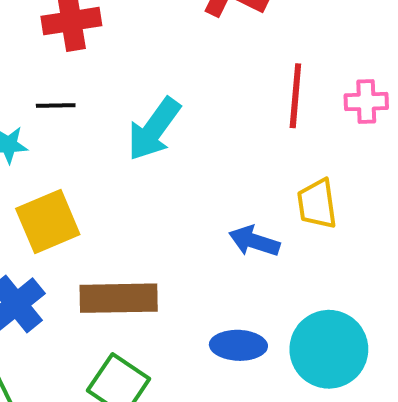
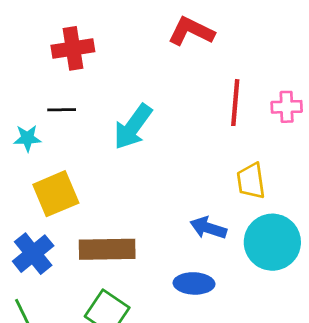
blue arrow: (254, 241) -> (208, 228), moved
cyan circle: (329, 349) -> (272, 242), moved

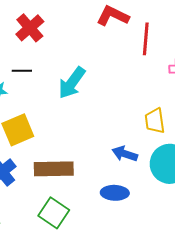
red cross: (73, 48) -> (30, 28), turned -32
red line: (235, 103) -> (146, 39), moved

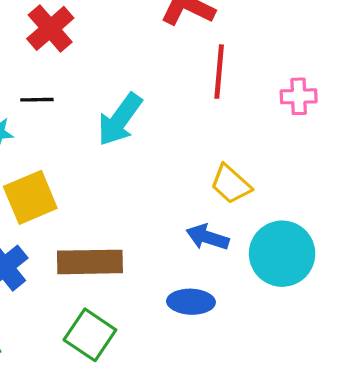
red line: (146, 39) -> (219, 72), moved
yellow trapezoid: (155, 121) -> (231, 184), moved, turned -40

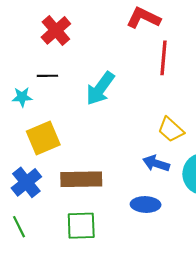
green square: (90, 335) -> (81, 226), turned -36

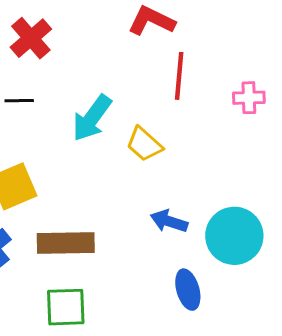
yellow trapezoid: (171, 130) -> (144, 144), moved
blue ellipse: (146, 205) -> (188, 290), moved, turned 72

